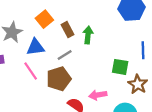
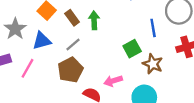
green square: (120, 67) -> (132, 49), turned -30
pink line: (31, 71) -> (28, 68), moved, turned 72

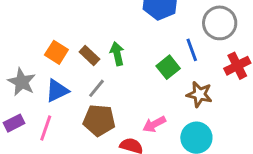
green square: (132, 49) -> (168, 67), moved
brown pentagon: (70, 70) -> (99, 120), turned -30

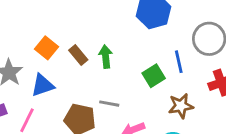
gray line: (97, 88) -> (109, 104), moved, turned 54
brown star: (199, 94) -> (181, 106), turned -30

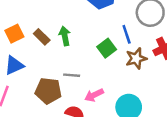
orange square: (46, 48) -> (14, 34), turned 30
brown star: (181, 106) -> (136, 58), moved

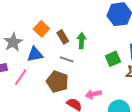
orange square: (14, 34) -> (41, 29), turned -35
gray line: (72, 75) -> (67, 59), moved

